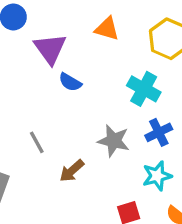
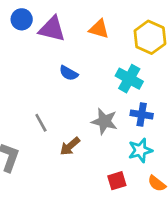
purple triangle: (50, 49) -> (52, 29), moved, turned -40
blue cross: (159, 132) -> (142, 114), turned 35

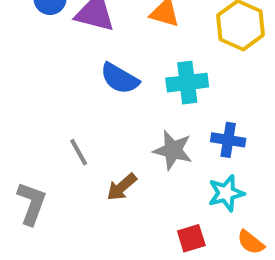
blue semicircle: (69, 73) -> (120, 78), size x1.4
cyan cross: (129, 79) -> (187, 83), moved, turned -36

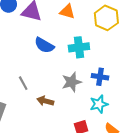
gray star: (173, 150) -> (72, 82), turned -30
brown arrow: (122, 187) -> (45, 101), turned 56

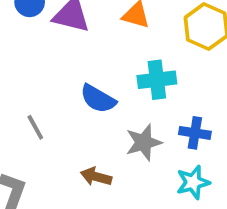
blue semicircle: (44, 45) -> (98, 99), moved
gray line: (23, 83) -> (35, 127), moved

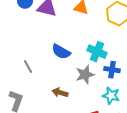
cyan cross: (157, 80) -> (97, 52), moved, turned 30
cyan star: (193, 182) -> (111, 96), turned 30

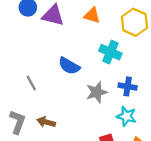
cyan cross: (97, 52) -> (110, 52), moved
brown arrow: (60, 93) -> (46, 122), moved

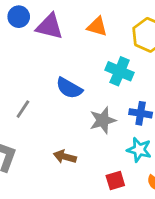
gray line: (31, 83) -> (23, 109), turned 63
brown arrow: (46, 122) -> (65, 157), moved

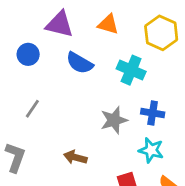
blue circle: (19, 17) -> (28, 54), moved
blue semicircle: (69, 88) -> (80, 63), moved

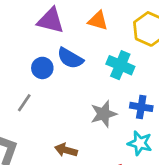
blue circle: (28, 54) -> (42, 68), moved

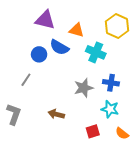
orange triangle: (98, 21) -> (77, 30), moved

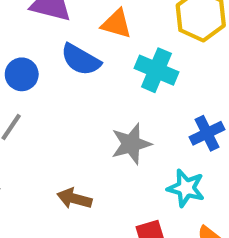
blue circle: (39, 54) -> (22, 74), moved
blue cross: (111, 83) -> (207, 133), moved, turned -35

